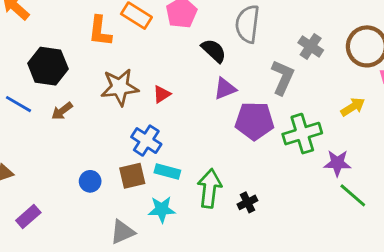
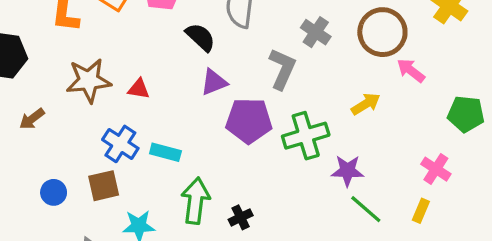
red triangle: (162, 94) -> (139, 89), turned 42
brown arrow: (62, 111) -> (32, 119), moved
cyan rectangle: (167, 171) -> (165, 152), moved

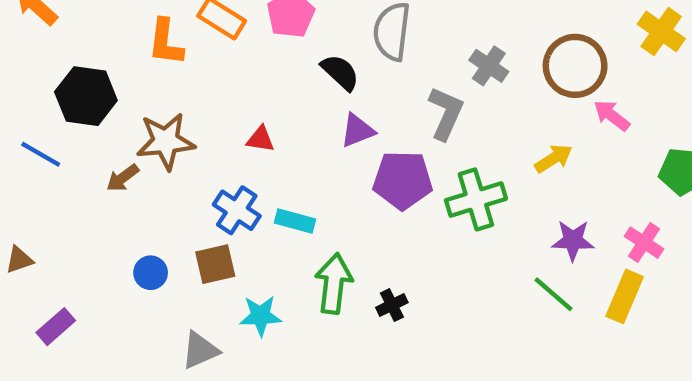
brown star: (89, 81) -> (166, 141), moved
purple star: (347, 171) -> (573, 240), moved
yellow rectangle: (421, 211) -> (625, 296), size x1.6

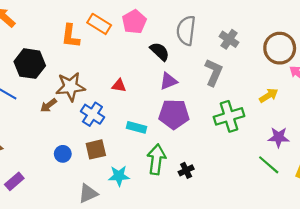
gray cross: (489, 66) -> (229, 39), moved
purple pentagon: (403, 180) -> (174, 114), moved
blue cross: (237, 210) -> (92, 114), moved

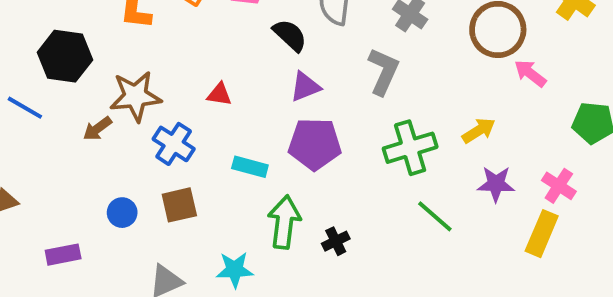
yellow arrow: (269, 95) -> (479, 131), moved
green line: (269, 165) -> (435, 216), moved
cyan star: (119, 176) -> (235, 270), moved
purple rectangle: (14, 181) -> (63, 255), moved, turned 30

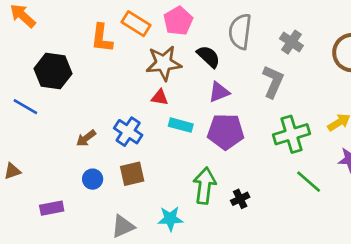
brown star: (135, 96) -> (164, 63), moved
brown arrow: (97, 129) -> (86, 138), moved
cyan rectangle: (250, 167) -> (181, 125), moved

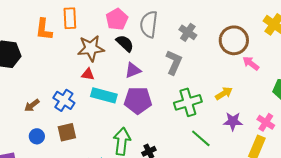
pink pentagon: (178, 21) -> (117, 19), moved
orange rectangle: (136, 24) -> (70, 18), turned 55
cyan rectangle: (181, 125) -> (104, 95), size x1.4

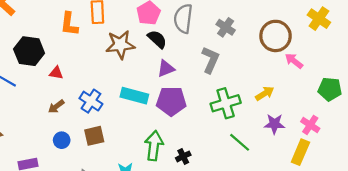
red triangle: (88, 74) -> (56, 73), moved

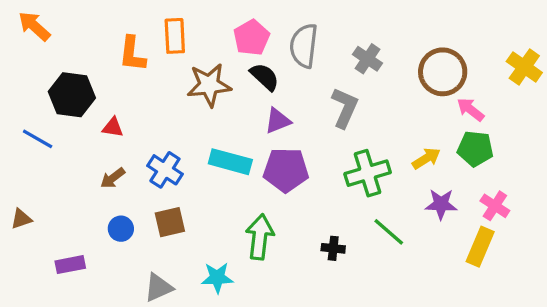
yellow cross: (319, 19) -> (524, 67), moved
green pentagon: (330, 89) -> (475, 149), moved
black cross: (183, 156) -> (333, 248), moved, turned 32

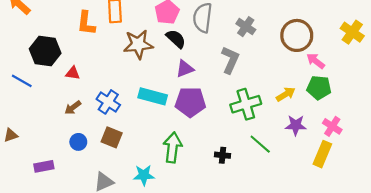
brown square: (170, 222) -> (112, 137), turned 35

